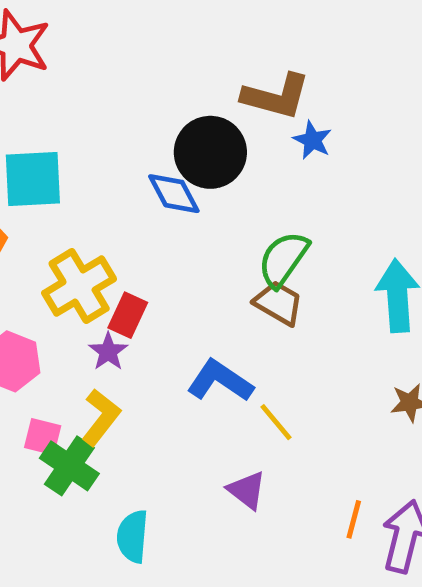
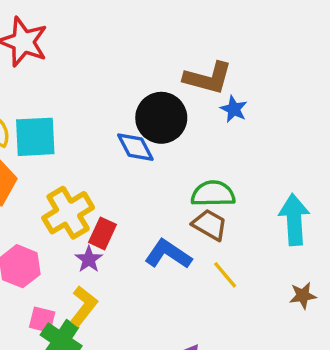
green semicircle: (283, 259) -> (213, 194), turned 54
blue L-shape: (220, 381) -> (168, 254), moved
yellow line: (276, 422) -> (225, 275), moved

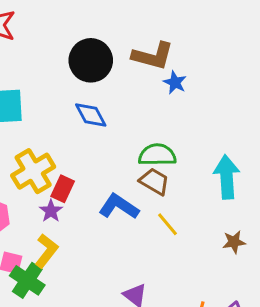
black circle: (161, 118) -> (91, 60), moved

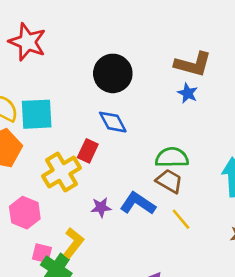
brown L-shape: (153, 56) -> (193, 64), moved
red rectangle: (63, 189) -> (88, 151), moved
purple star: (51, 211) -> (101, 207), moved, turned 30

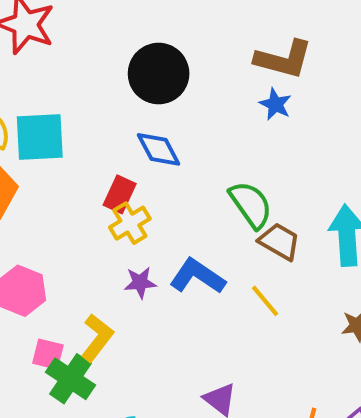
green semicircle: (172, 157) -> (251, 205), turned 56
yellow cross: (62, 172) -> (130, 223), moved, size x0.7
brown trapezoid: (169, 181) -> (279, 242), moved

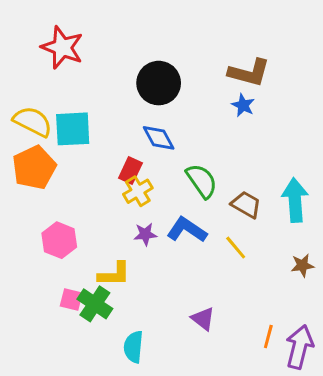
green semicircle: (251, 205) -> (202, 181), moved
yellow L-shape: (97, 338) -> (114, 274), turned 52
pink square: (48, 354) -> (71, 299), moved

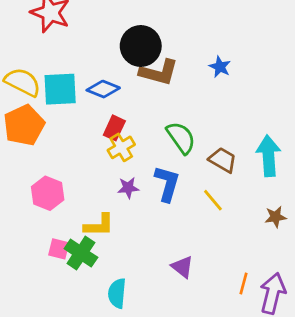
brown L-shape: (249, 73) -> (159, 72), moved
blue diamond: (159, 138) -> (103, 89), moved, turned -40
blue L-shape: (187, 230) -> (167, 184), turned 72

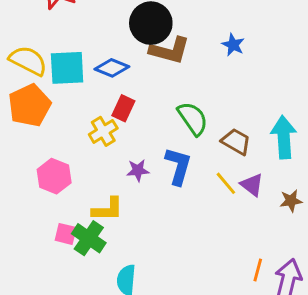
yellow cross: (121, 147) -> (103, 131), moved
purple triangle: (182, 267) -> (252, 185), moved

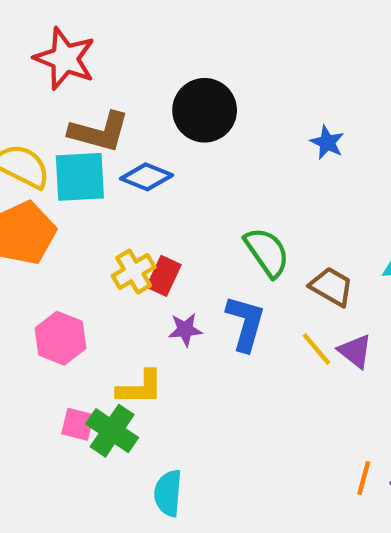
brown L-shape: (170, 51) -> (99, 132), moved
red rectangle: (123, 108) -> (164, 276), moved

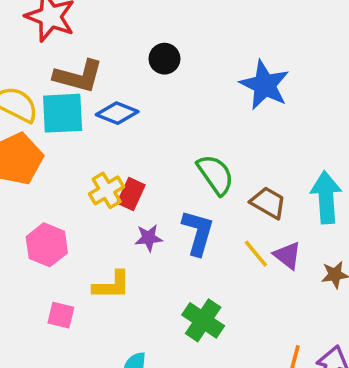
black circle: (205, 110) -> (164, 59), size x0.6
blue star: (327, 142) -> (265, 85), size x1.8
green cross: (112, 431) -> (203, 320), moved

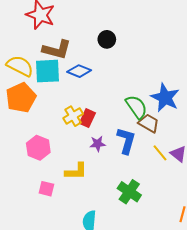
blue star: (265, 85) -> (165, 98), moved
brown trapezoid: (268, 203) -> (149, 123), moved

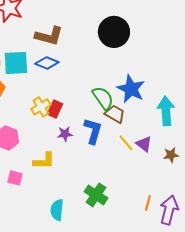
black circle: (107, 39) -> (114, 32), moved, size x1.8
brown L-shape: (57, 50) -> (49, 36), moved
green cross: (129, 192) -> (96, 195), moved

